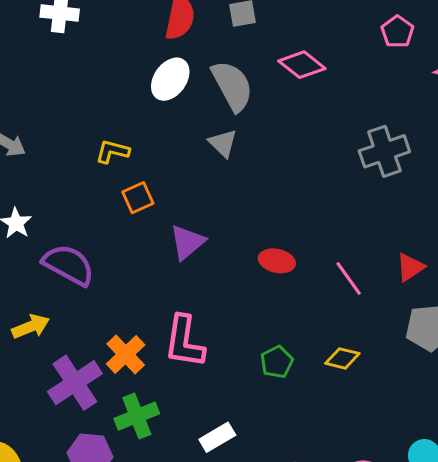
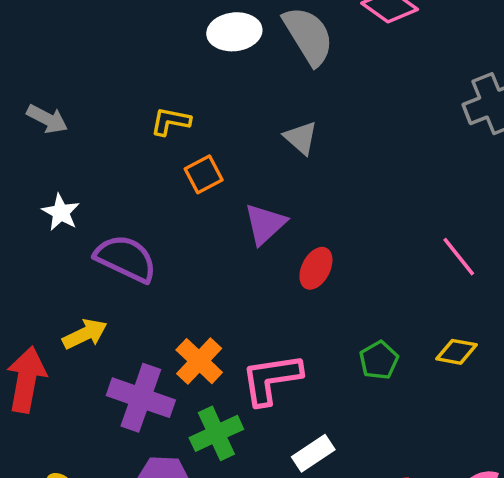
white ellipse: (170, 79) -> (234, 32), turned 51
gray triangle: (223, 143) -> (301, 138), moved
red ellipse: (277, 261) -> (316, 268), moved, turned -72
pink L-shape: (184, 342) -> (271, 379), moved, turned 76
purple cross: (75, 383) -> (141, 398), turned -34

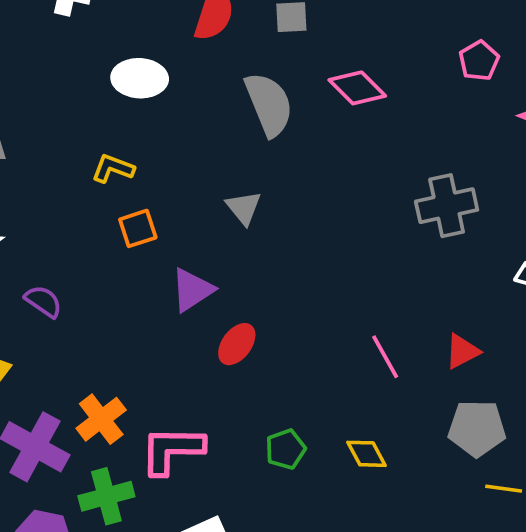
white ellipse: (234, 32) -> (140, 78), moved
purple semicircle: (126, 258) -> (43, 301), size x0.6
yellow diamond: (456, 352) -> (367, 454), turned 42

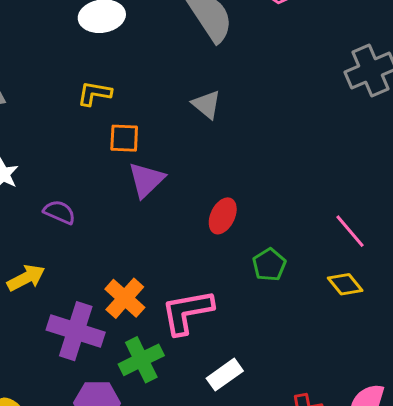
orange square: (138, 228) -> (124, 138), turned 32
purple triangle: (192, 290) -> (146, 180), moved
pink line: (385, 357) -> (350, 231), moved
green pentagon: (286, 449) -> (269, 265), moved

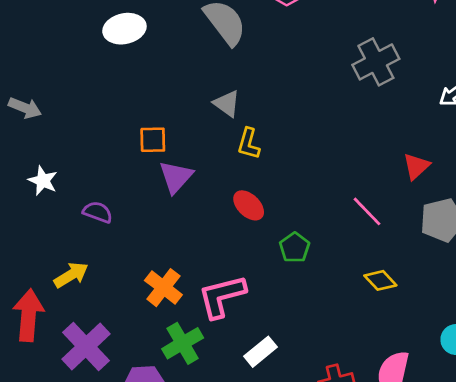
yellow L-shape: (94, 93) -> (249, 144), moved, turned -80
red ellipse: (223, 216) -> (249, 205), turned -68
yellow diamond: (345, 284) -> (380, 280), moved
purple cross: (76, 331) -> (86, 347), moved, turned 33

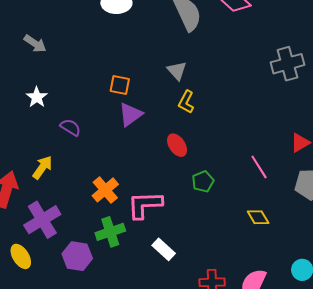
yellow arrow: (71, 275) -> (42, 167), turned -35
white rectangle: (261, 352) -> (164, 249), turned 70

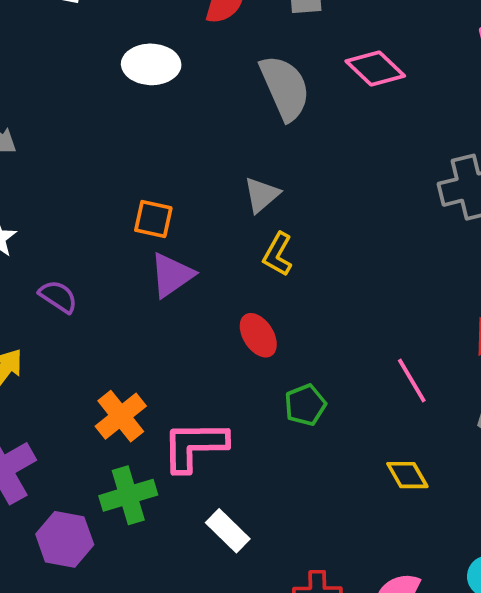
gray triangle: (177, 71) -> (262, 195), turned 30

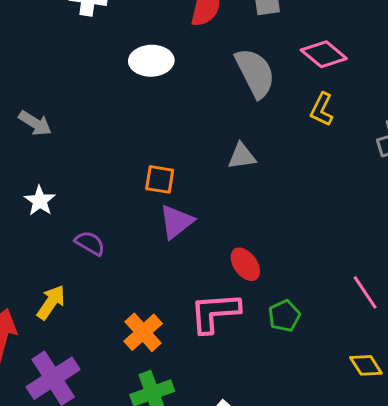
gray triangle: (262, 195) -> (242, 156), turned 36
yellow L-shape: (278, 254) -> (322, 109), moved
pink L-shape: (194, 446) -> (215, 313), moved

